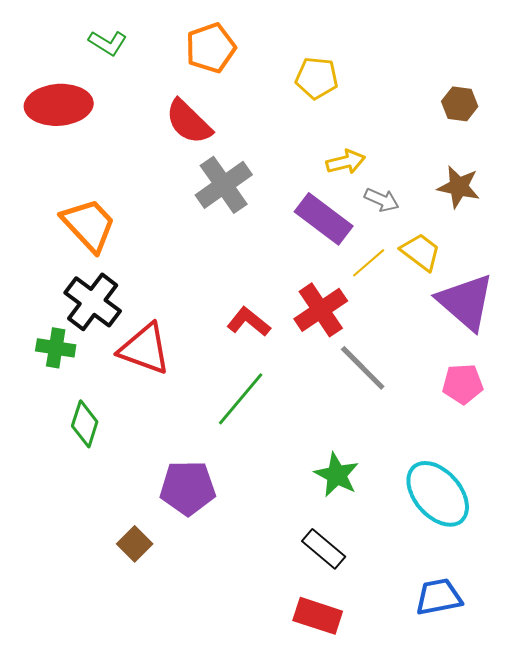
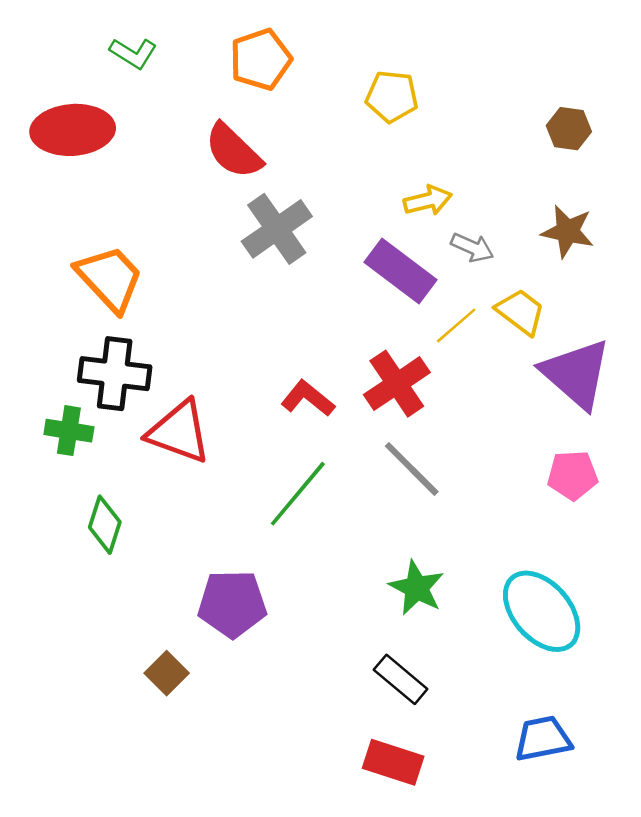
black cross: (93, 302) -> (115, 374), turned -30
gray line: (363, 368) -> (412, 469), moved

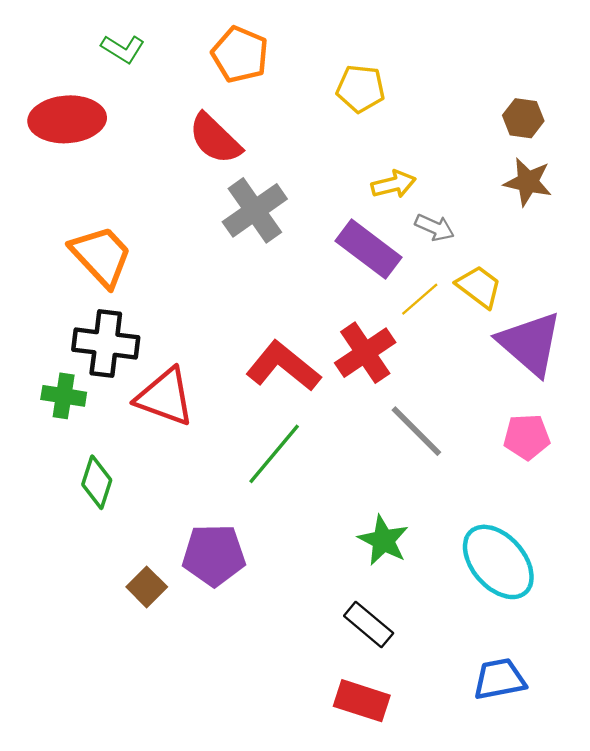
orange pentagon: (261, 59) -> (240, 55), turned -30
brown star: (568, 231) -> (528, 182), moved
red L-shape: (308, 398) -> (283, 366), size x1.5
gray line: (412, 469) -> (416, 431), moved
brown square: (167, 673) -> (147, 587), moved

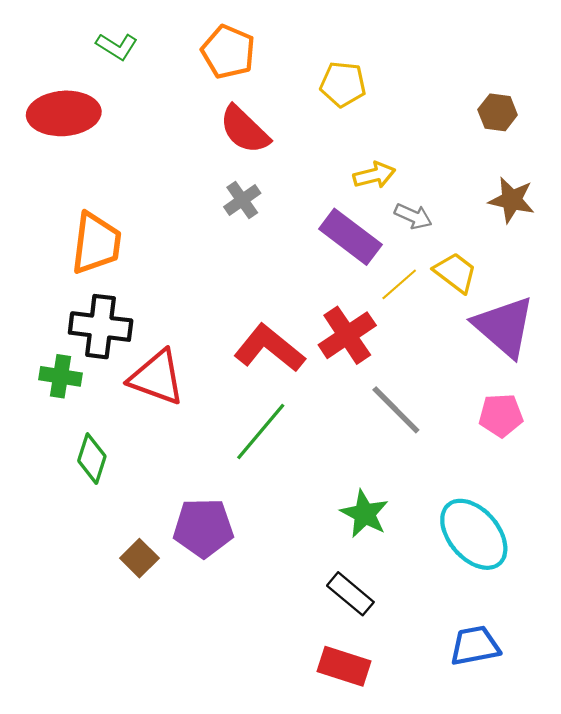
red semicircle: (215, 139) -> (244, 130), moved
brown star: (528, 182) -> (512, 200), moved
gray cross: (255, 210) -> (242, 200), size x0.6
orange trapezoid: (101, 256) -> (96, 243), turned 50

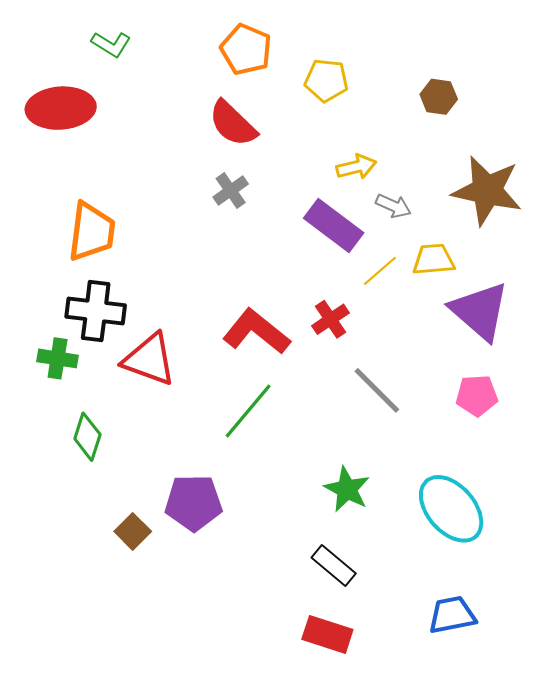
orange pentagon: (228, 52) -> (246, 49), moved
brown hexagon: (498, 112) -> (439, 97), moved
brown star: (512, 200) -> (487, 191), size x1.6
yellow trapezoid: (455, 272) -> (434, 260), turned -42
red cross: (347, 335) -> (331, 319), size x0.7

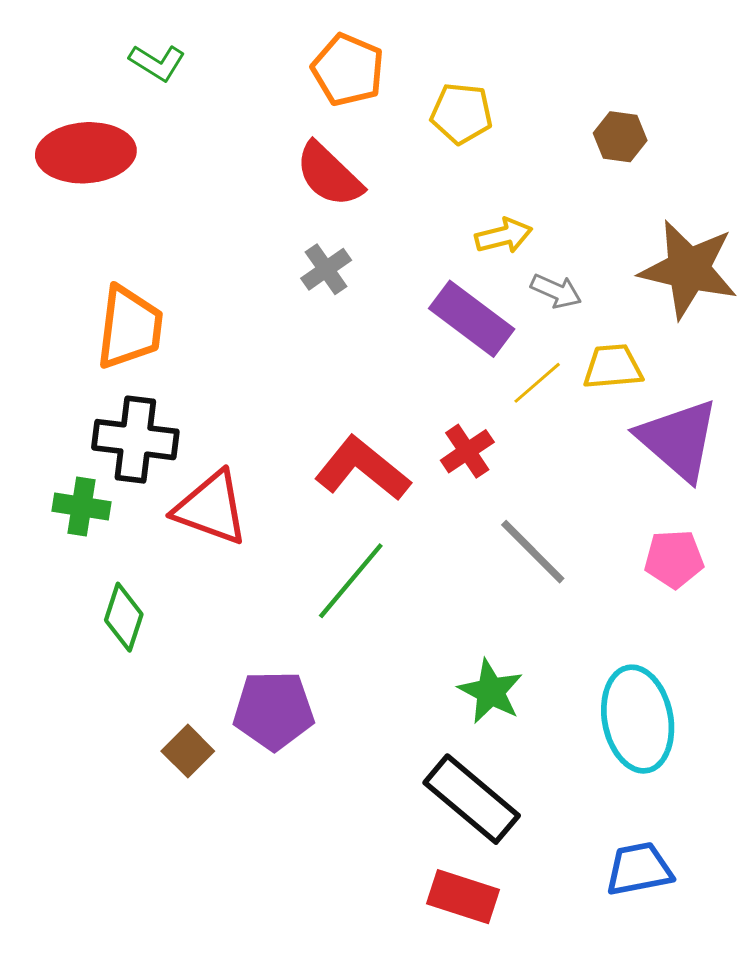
cyan ellipse: (451, 509) -> (638, 719), turned 30
black rectangle: (334, 565) -> (472, 799), size x1.5

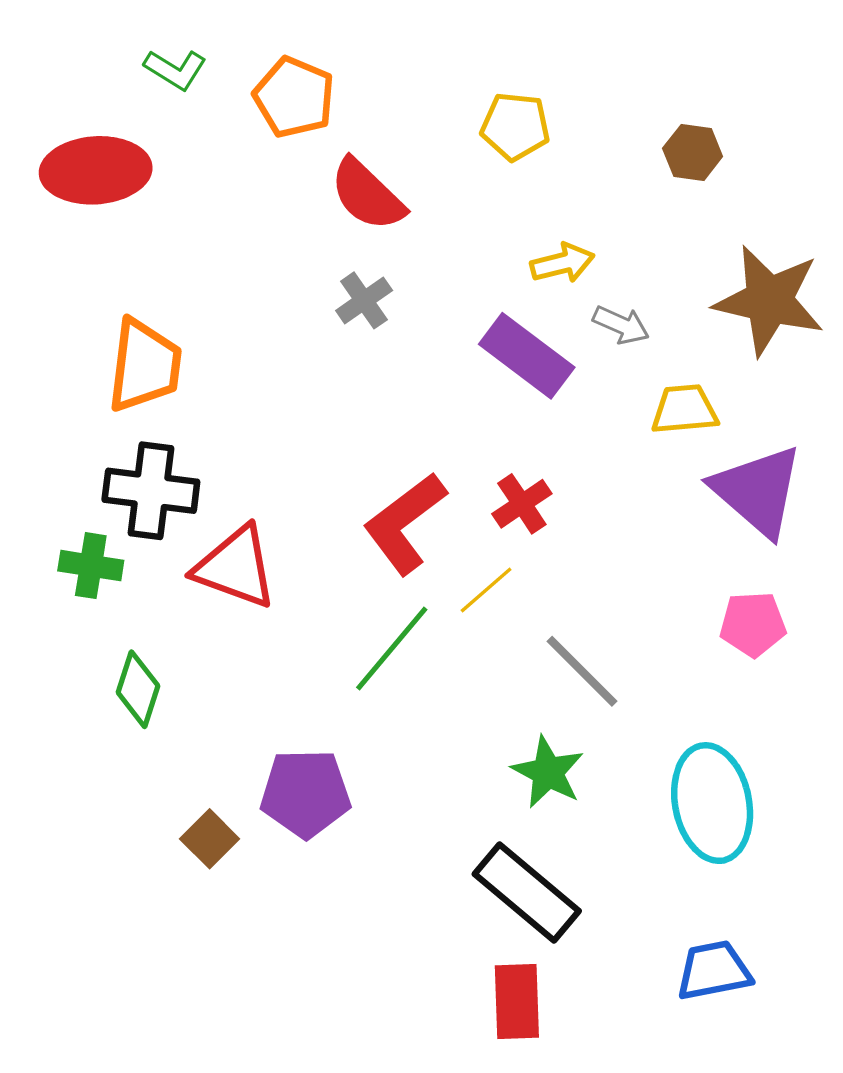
orange pentagon: (348, 70) -> (294, 97), moved
yellow line: (537, 383) -> (486, 590), moved
red L-shape: (362, 469) -> (405, 523), turned -76
gray line: (533, 552) -> (582, 671), moved
red rectangle: (463, 897) -> (517, 1001), turned 70

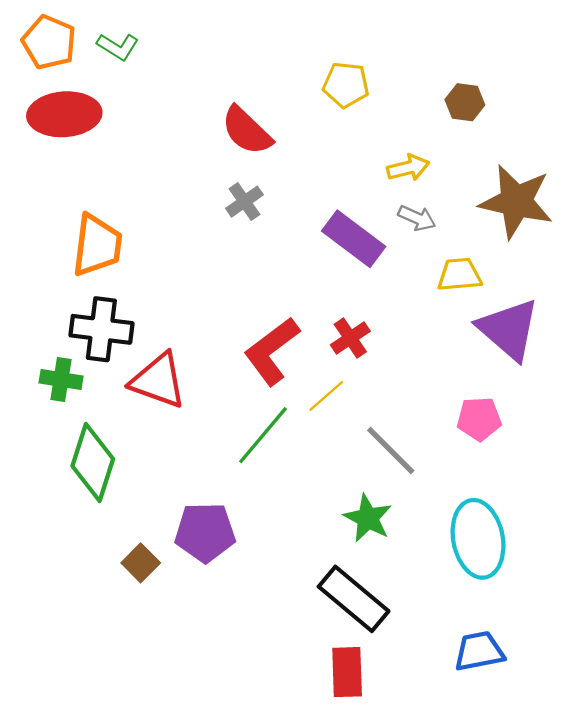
orange pentagon: (294, 97) -> (49, 42), moved
yellow arrow: (562, 263) -> (408, 168), moved
pink pentagon: (753, 624) -> (479, 419), moved
green diamond: (138, 689) -> (93, 462), size x1.5

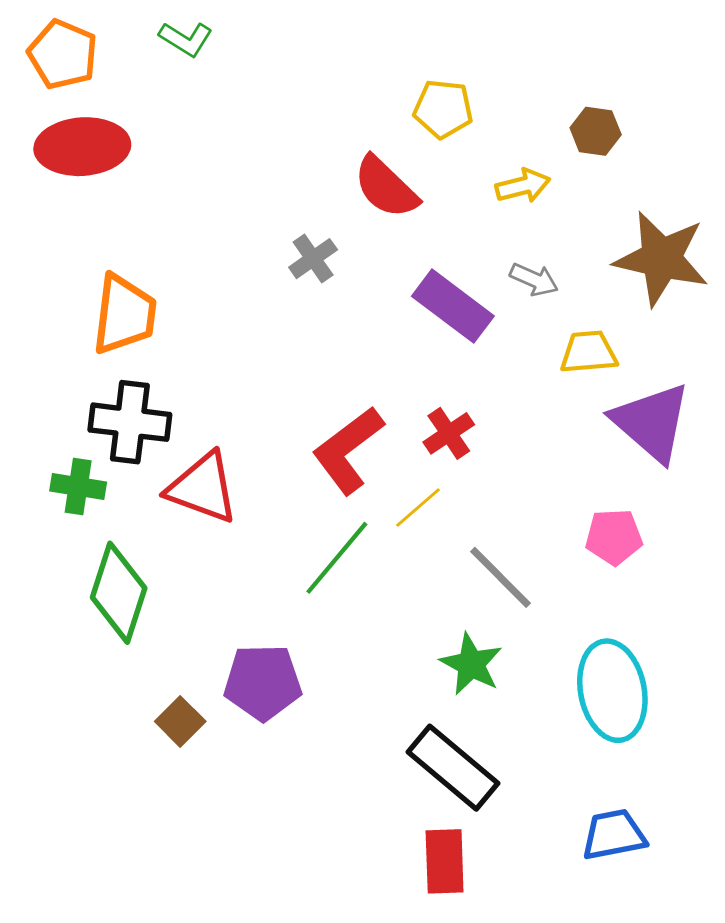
green L-shape: (118, 47) -> (186, 39), moved
red semicircle: (247, 131) -> (386, 187), moved
yellow arrow: (408, 168) -> (523, 186), moved

